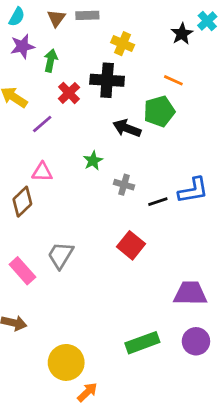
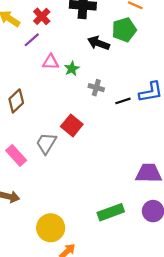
red cross: (69, 93) -> (42, 16), moved
pink triangle: (42, 172) -> (51, 62), moved
red square: (131, 245) -> (72, 125), moved

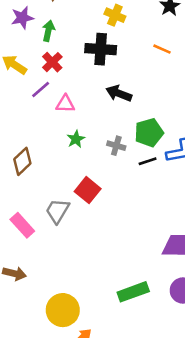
green pentagon: (124, 30) -> (149, 133), moved
pink triangle: (51, 62) -> (65, 104), moved
green star: (72, 69) -> (76, 139), moved

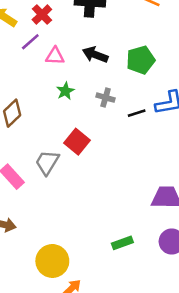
black arrow: (119, 93) -> (95, 55), moved
green pentagon: (149, 133) -> (141, 60), moved
green rectangle: (133, 292) -> (122, 243), size x0.7

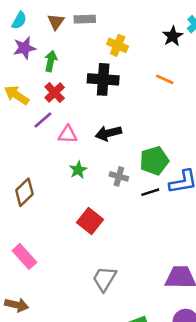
black arrow: (95, 55) -> (108, 133), turned -35
green pentagon: (141, 60) -> (154, 161), moved
gray trapezoid: (47, 162) -> (104, 279), moved

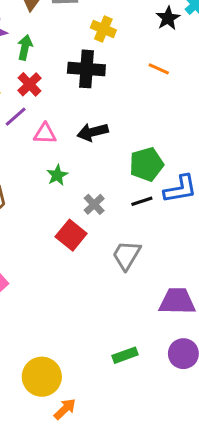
gray cross: (119, 176) -> (94, 204), moved, turned 30
gray trapezoid: (104, 279) -> (126, 255), moved

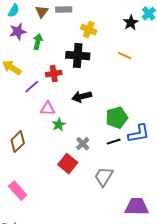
red cross: (29, 84) -> (54, 74), moved, turned 35
pink triangle: (45, 134) -> (48, 109), moved

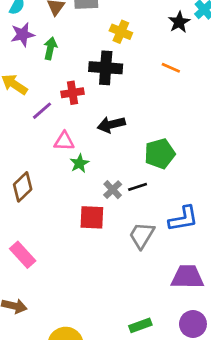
blue L-shape: (139, 134) -> (183, 219), moved
black line: (114, 142) -> (138, 187), moved
red square: (68, 164) -> (92, 217), turned -36

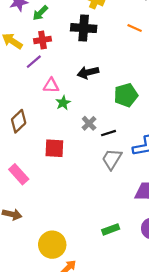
green arrow: (50, 48) -> (40, 13), turned -147
red cross: (72, 93) -> (42, 40), moved
black line: (138, 187) -> (109, 133), moved
red square: (92, 217) -> (54, 148), moved

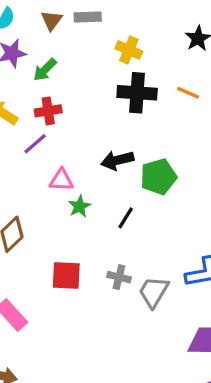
black cross: (84, 28) -> (137, 93), moved
green pentagon: (126, 95) -> (158, 177), moved
gray cross: (89, 123) -> (119, 277), moved, turned -32
black line: (109, 133) -> (126, 218), moved, turned -40

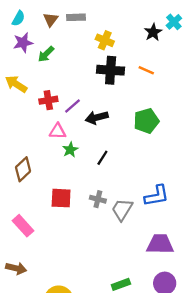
red cross: (48, 111) -> (48, 100), moved
purple line: (35, 144) -> (73, 106), moved
green pentagon: (158, 177) -> (146, 121), moved

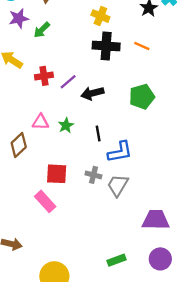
pink triangle: (58, 131) -> (41, 122), moved
black line: (102, 158) -> (98, 133), turned -42
blue L-shape: (157, 196) -> (120, 152), moved
pink rectangle: (23, 226) -> (45, 201), moved

